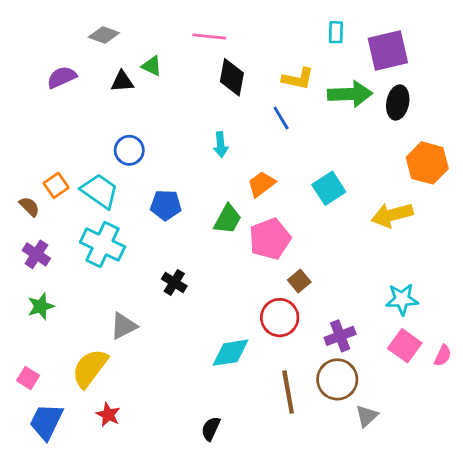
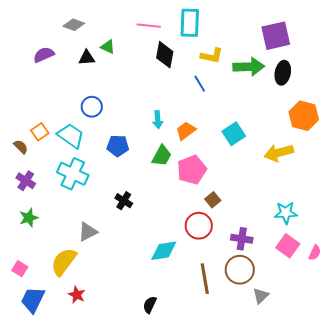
cyan rectangle: (336, 32) -> (190, 23), moved, size x1.8
cyan arrow: (221, 145) -> (158, 120), moved
purple cross: (340, 336) -> (242, 239), turned 30

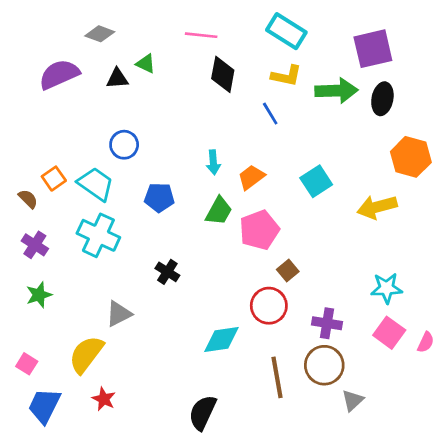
cyan rectangle: (190, 23) -> (286, 31), moved, turned -60
purple semicircle: (44, 55) -> (59, 74), size x1.4
black semicircle: (150, 305) -> (203, 413), size x1.5

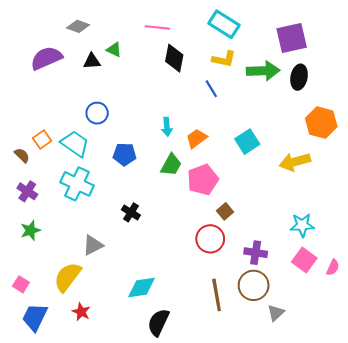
cyan diamond: (221, 340) -> (141, 287), moved

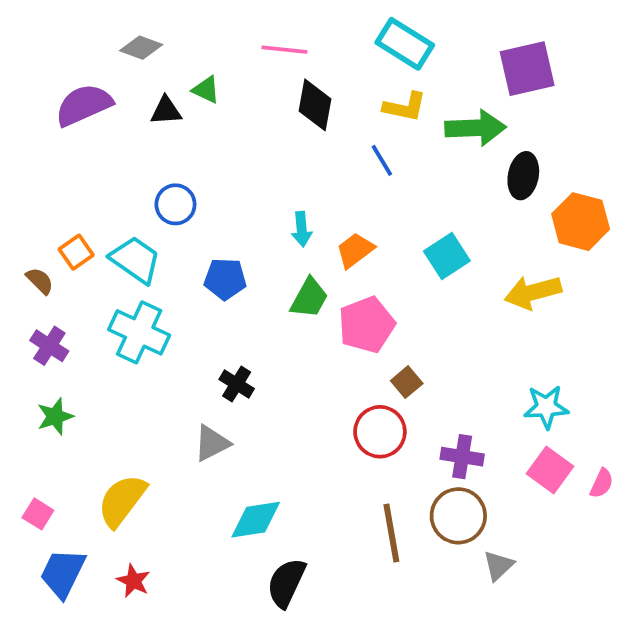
black ellipse: (299, 77) -> (523, 176), moved
gray triangle: (93, 245) -> (212, 443), moved
red star: (81, 312) -> (133, 581), moved

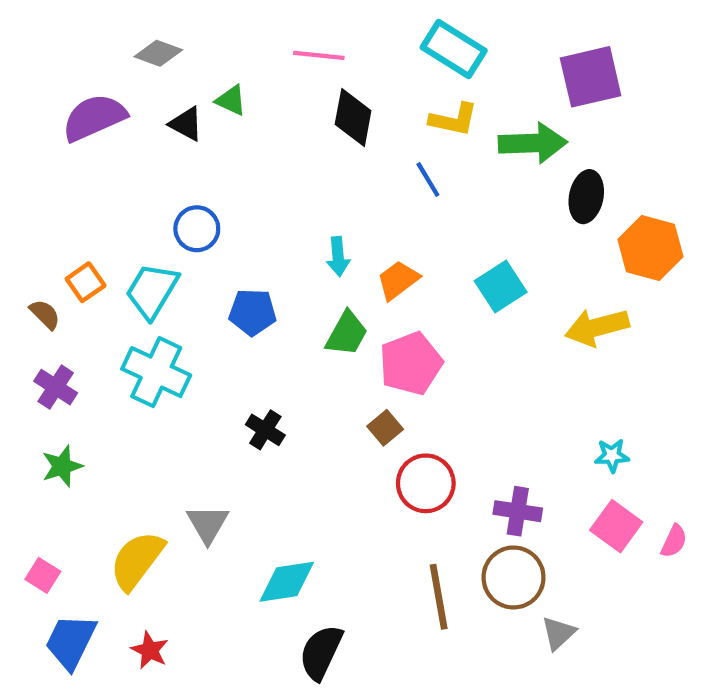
black triangle: (166, 111) -> (186, 124), turned 32
cyan trapezoid: (135, 260) -> (152, 291), turned -94
brown square: (407, 382) -> (385, 428), moved
cyan star: (546, 407) -> (612, 456), size x0.7
gray triangle: (212, 443) -> (208, 524), moved, turned -33

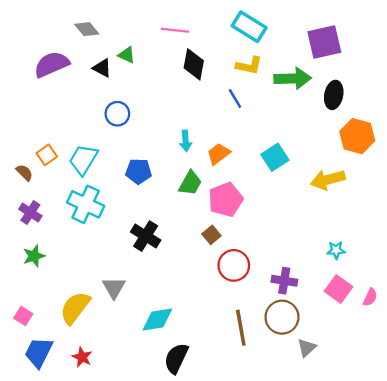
gray diamond: (158, 53) -> (87, 29), turned 30
black ellipse: (586, 197) -> (334, 95), moved
blue circle: (197, 229) -> (117, 114), moved
black cross: (265, 430) -> (146, 236), size x1.4

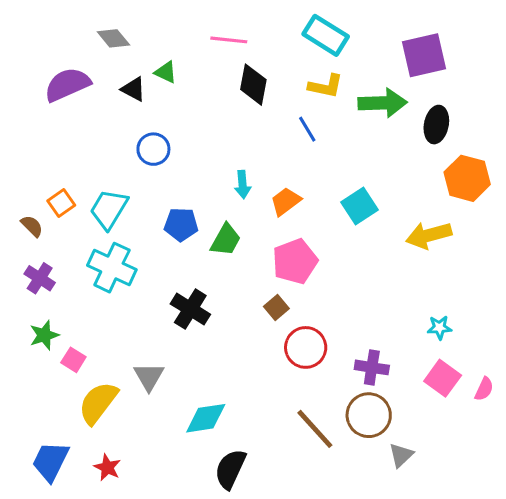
green trapezoid: (190, 183) -> (226, 240), moved
pink square: (23, 316) -> (73, 360), moved
brown line: (241, 328) -> (315, 429), turned -32

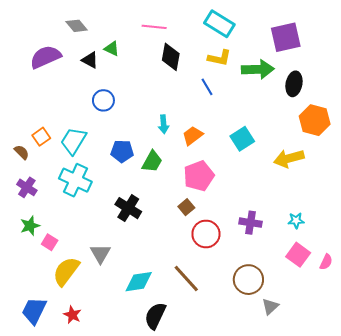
purple cross: (372, 367) -> (251, 223), moved
brown line: (315, 429) -> (186, 279), moved

